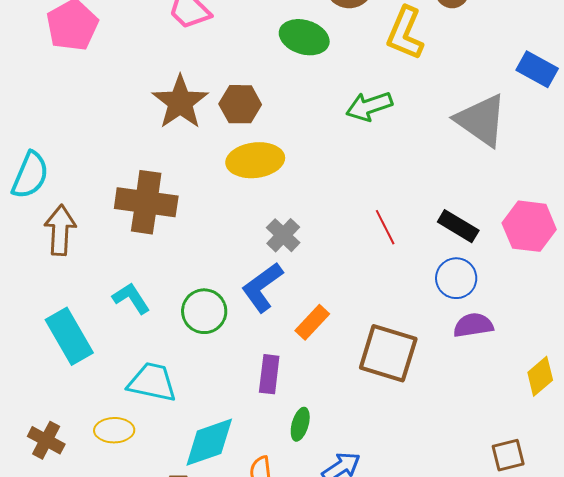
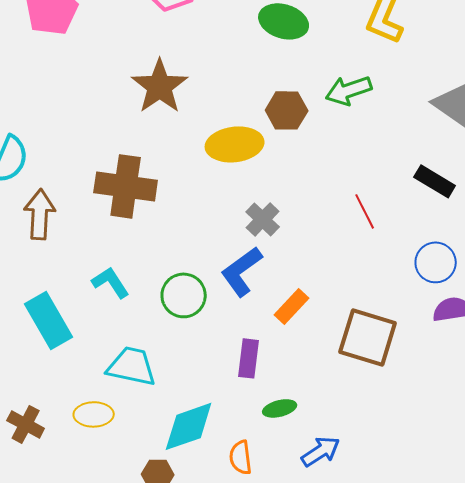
brown hexagon: (240, 104) -> (287, 110), moved
black rectangle: (458, 226) -> (435, 181), moved
green ellipse: (300, 424) -> (280, 408), turned 60

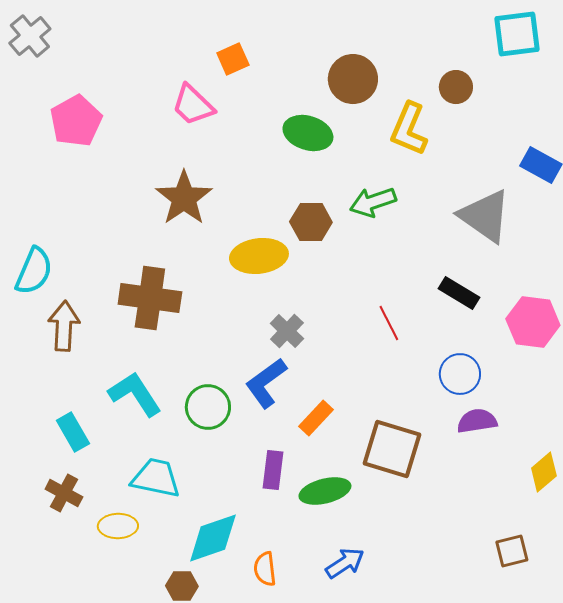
cyan L-shape: (111, 282) -> (135, 394), size x1.4
cyan rectangle: (49, 320) -> (73, 432), size x0.7
green ellipse: (280, 408) -> (325, 491), moved, size x1.5
brown cross: (26, 424) -> (64, 493), moved

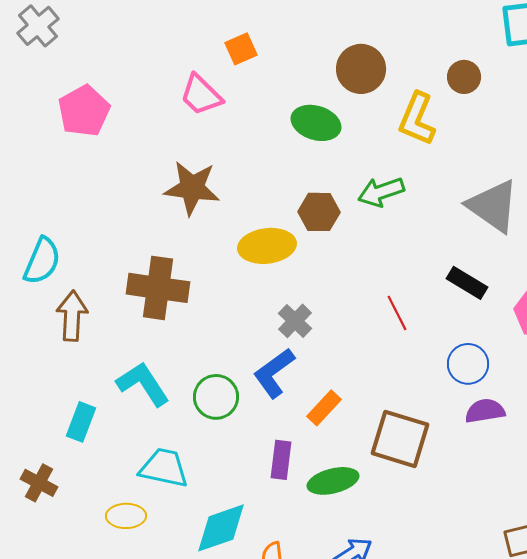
brown star: (184, 198) -> (192, 188), turned -30
cyan rectangle: (73, 432) -> (81, 422), turned 51
brown cross: (64, 493) -> (39, 483), moved

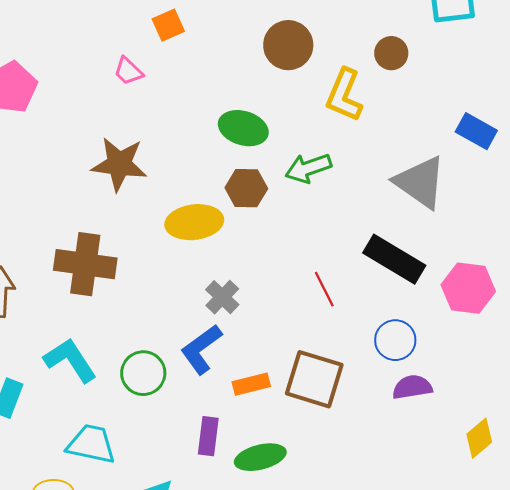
pink trapezoid: (201, 95) -> (128, 71), size x0.7
green ellipse: (316, 123) -> (243, 128), moved
black rectangle: (467, 283) -> (394, 259), size x1.5
orange rectangle: (324, 408) -> (251, 384), turned 33
brown square: (400, 439) -> (314, 379), moved

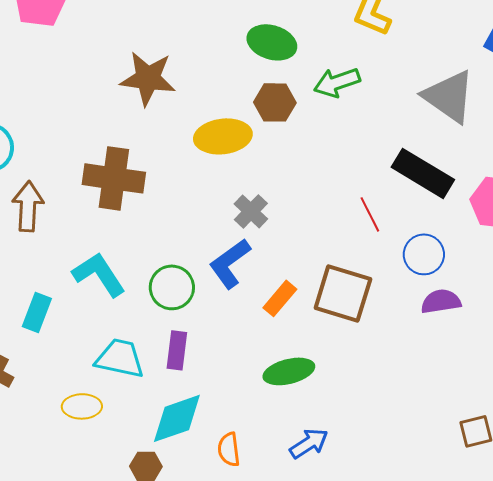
red line: (324, 289) -> (370, 214), moved
orange rectangle: (251, 384) -> (280, 298), turned -36
purple rectangle: (208, 436) -> (177, 350), moved

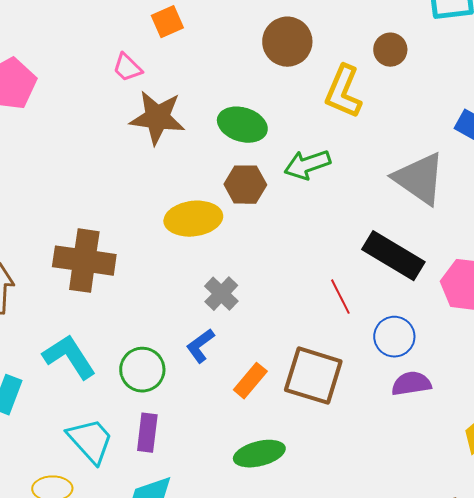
brown star: (148, 78) -> (157, 118), moved
blue L-shape: (230, 263) -> (200, 346), size x0.7
cyan trapezoid: (120, 358) -> (90, 441), turned 36

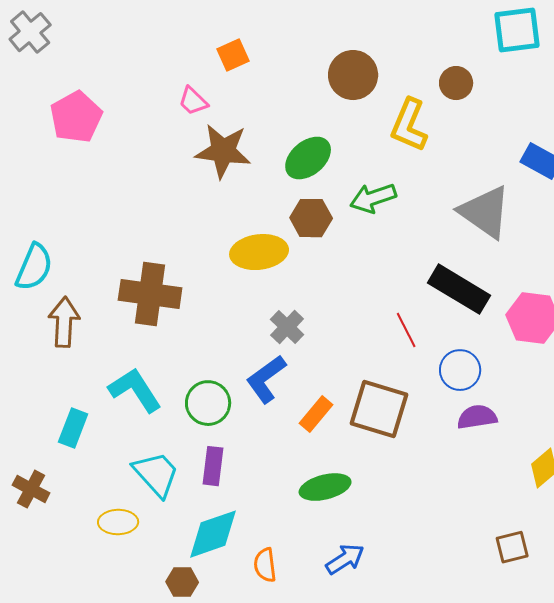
green ellipse: (242, 125) -> (308, 158), turned -57
blue L-shape: (200, 346) -> (266, 379), size x1.4

